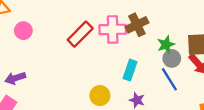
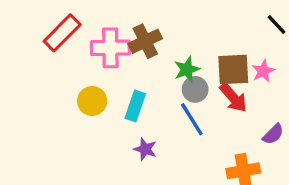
red rectangle: (80, 34) -> (62, 33), moved
yellow circle: (100, 96) -> (92, 101), moved

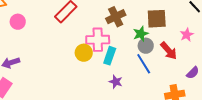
pink cross: (110, 48) -> (98, 40), moved
brown square: (233, 69) -> (157, 19), moved

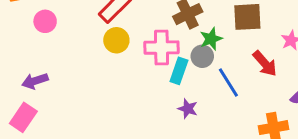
green star: (141, 34) -> (211, 39), moved
gray circle: (146, 46) -> (202, 56), moved
yellow circle: (84, 53) -> (116, 40), moved

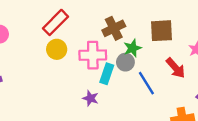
purple star: (188, 109) -> (90, 98), moved

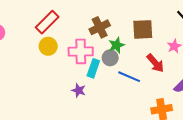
blue line: (146, 83) -> (129, 77), turned -35

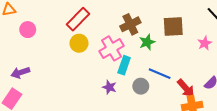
pink cross: (81, 51) -> (111, 48), turned -30
gray circle: (110, 58) -> (141, 86), moved
red arrow: (155, 63) -> (186, 88), moved

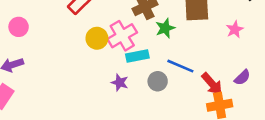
pink circle: (28, 30) -> (19, 27), moved
yellow circle: (79, 43) -> (97, 38), moved
cyan rectangle: (124, 65) -> (137, 56), turned 60

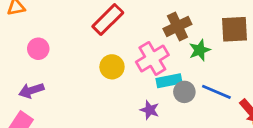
yellow circle: (97, 38) -> (112, 67), moved
gray circle: (158, 81) -> (184, 92), moved

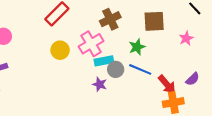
green star: (200, 50) -> (137, 47), moved
purple star: (150, 110) -> (100, 84), moved

